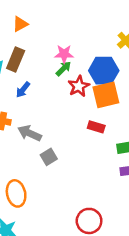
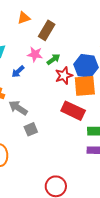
pink star: (64, 54) -> (35, 54), moved
brown rectangle: (16, 60) -> (47, 30), moved
red rectangle: (96, 127) -> (73, 111), size x1.6

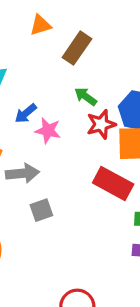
pink star: (35, 54) -> (48, 131), moved
green arrow: (54, 59) -> (86, 97), turned -112
gray arrow: (18, 108) -> (22, 173), turned 138

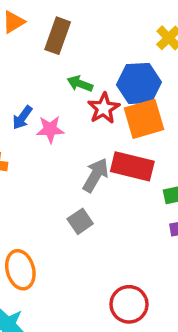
gray arrow: (22, 173) -> (96, 175), moved, turned -40
gray square: (41, 210) -> (80, 221), moved

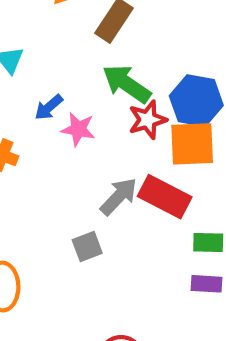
green arrow: (80, 84) -> (127, 84), size x1.6

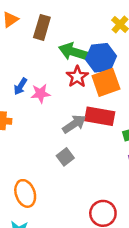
green arrow: (127, 84) -> (73, 52), moved
gray arrow: (119, 196) -> (74, 124), turned 30

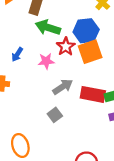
green arrow: (73, 52) -> (48, 27), moved
pink star: (40, 94) -> (46, 61), moved
red rectangle: (100, 116) -> (93, 94), moved

